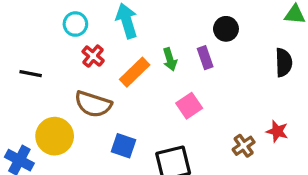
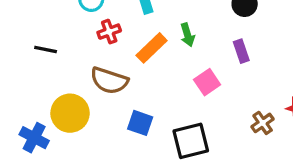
red cross: (93, 56) -> (109, 32), turned 30
purple rectangle: (205, 58) -> (241, 51), moved

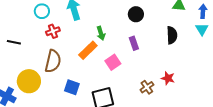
orange rectangle: (152, 48) -> (88, 50), moved
brown semicircle: (109, 81) -> (53, 61), turned -95

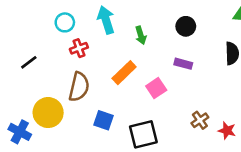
green arrow: (101, 33) -> (141, 35), moved
black line: (14, 42) -> (29, 62), turned -48
purple rectangle: (134, 43) -> (183, 64), turned -56
red star: (168, 78) -> (227, 131), moved

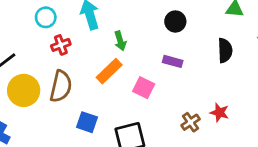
green arrow: (141, 35) -> (120, 41), moved
pink square: (156, 88) -> (144, 88), turned -30
yellow circle: (48, 113) -> (24, 90), moved
red star: (227, 131) -> (219, 113), moved

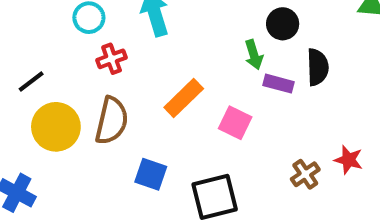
green arrow: (120, 41) -> (254, 55), moved
black semicircle: (225, 50) -> (318, 67), moved

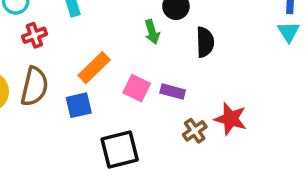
purple rectangle: (278, 84) -> (173, 92), moved
red star: (349, 160) -> (231, 119), size x1.4
blue square: (151, 174) -> (79, 105), moved, turned -32

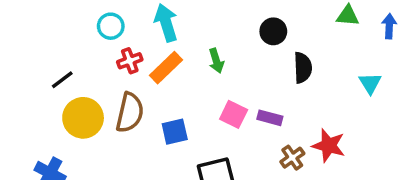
green arrow: (152, 32) -> (216, 61), moved
cyan triangle: (289, 32) -> (370, 83), moved
orange rectangle: (94, 68) -> (166, 68), moved

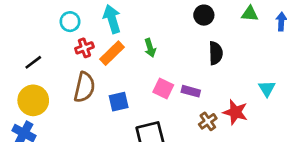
black circle: (273, 31) -> (204, 15), moved
cyan triangle: (370, 83) -> (267, 89), moved
yellow circle: (83, 118) -> (33, 100), moved

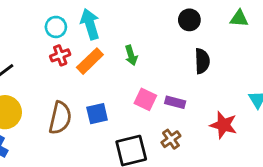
cyan circle: (70, 22) -> (56, 27), moved
brown semicircle: (84, 87) -> (60, 118), moved
brown cross: (208, 121) -> (171, 139), moved

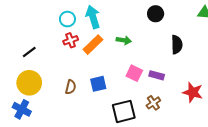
black circle: (189, 20) -> (156, 14), moved
green arrow: (131, 55) -> (124, 40), turned -64
brown semicircle: (60, 118) -> (71, 87), size x0.6

